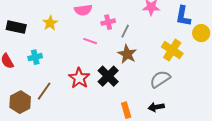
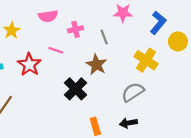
blue L-shape: (183, 16) -> (158, 23), turned -150
gray line: (125, 31) -> (104, 37), moved, turned -48
red star: (79, 78) -> (29, 65), moved

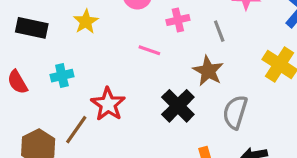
red star: (29, 65) -> (108, 104), moved
gray semicircle: (133, 92) -> (235, 112), moved, turned -40

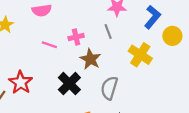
pink cross: (178, 20) -> (76, 37), moved
gray line: (219, 31) -> (108, 31), moved

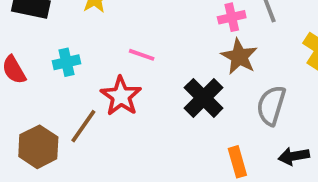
pink cross: (76, 37) -> (232, 17), moved
pink line: (49, 45) -> (142, 55), moved

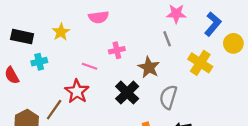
pink cross: (232, 17) -> (117, 50), moved
cyan cross: (67, 62) -> (39, 62), moved

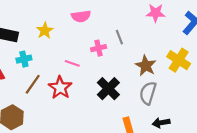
gray line: (167, 39) -> (119, 37), moved
brown star: (149, 67) -> (146, 66), moved
brown line: (54, 110) -> (33, 84), moved

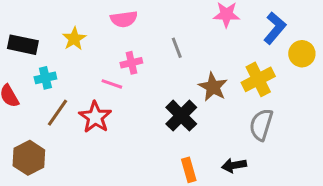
pink cross: (99, 48) -> (131, 63), moved
yellow cross: (179, 60) -> (258, 79), turned 30
black cross: (108, 89) -> (181, 116), moved
gray semicircle: (148, 93) -> (261, 125), moved

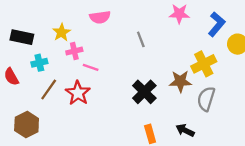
pink cross: (131, 63) -> (74, 51), moved
brown star: (213, 87) -> (180, 81), moved, turned -30
black arrow: (234, 165) -> (185, 130), turned 36

